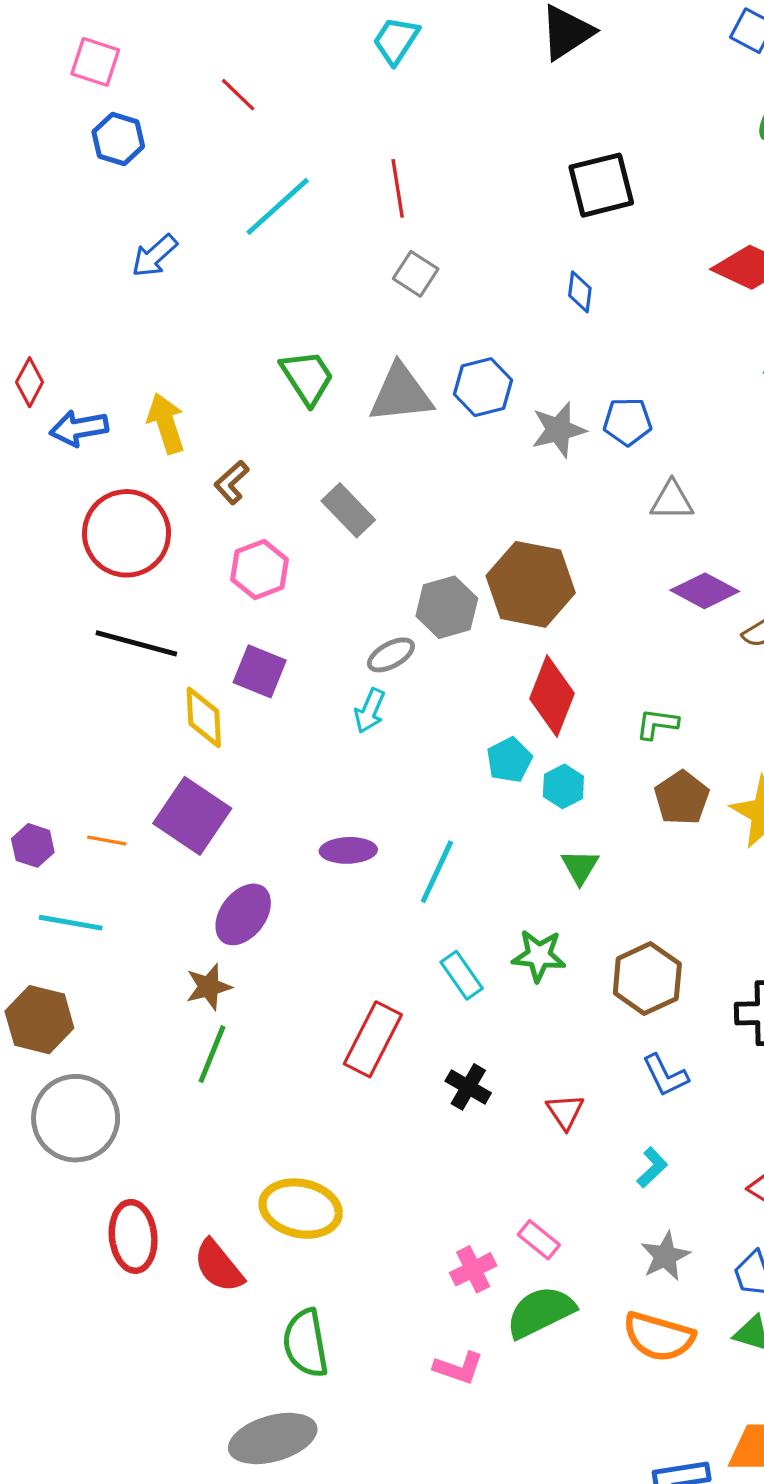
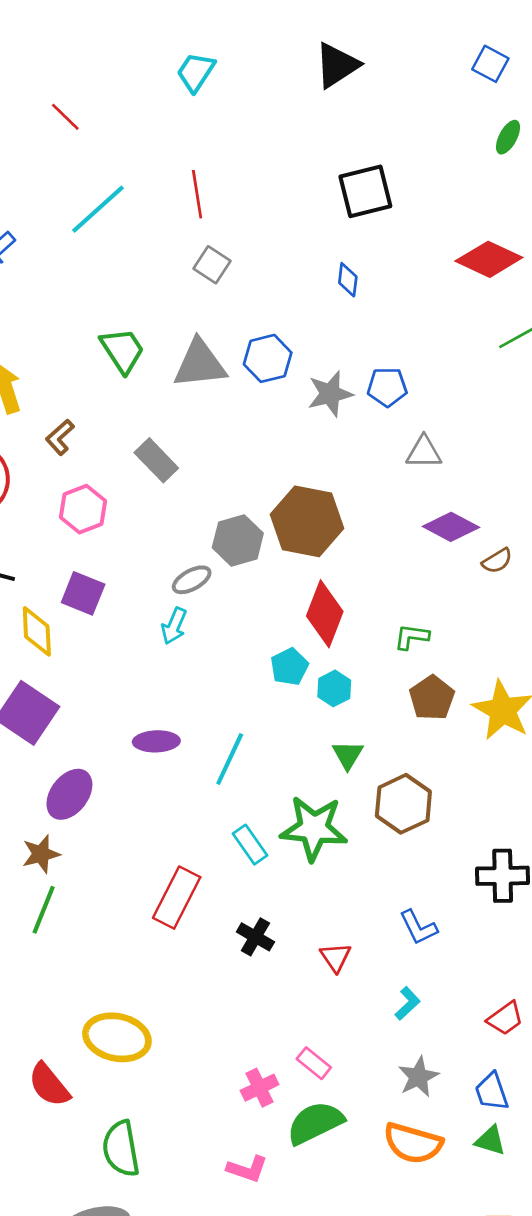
green star: (539, 956) -> (314, 828), size x1.5
brown hexagon: (647, 979) -> (403, 804), moved

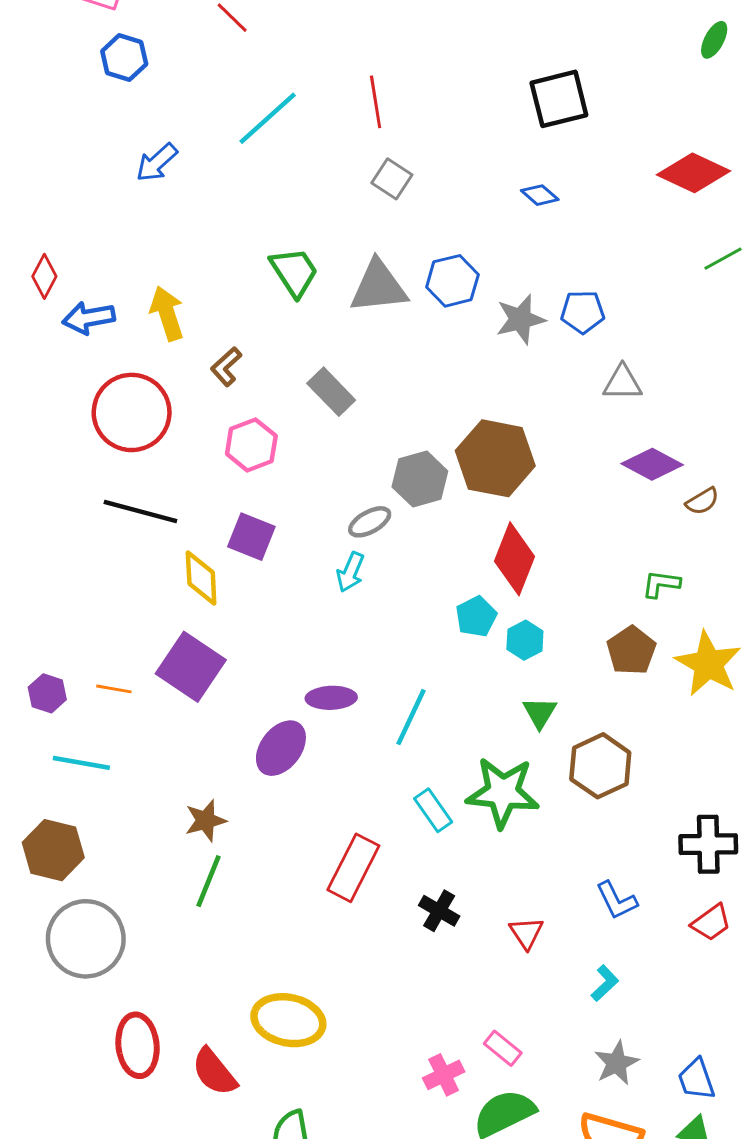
blue diamond: (348, 280) -> (540, 195), turned -56
green L-shape: (412, 637) -> (661, 584), moved
purple ellipse: (69, 794) -> (281, 748), moved
red trapezoid: (505, 1018) -> (711, 923), moved

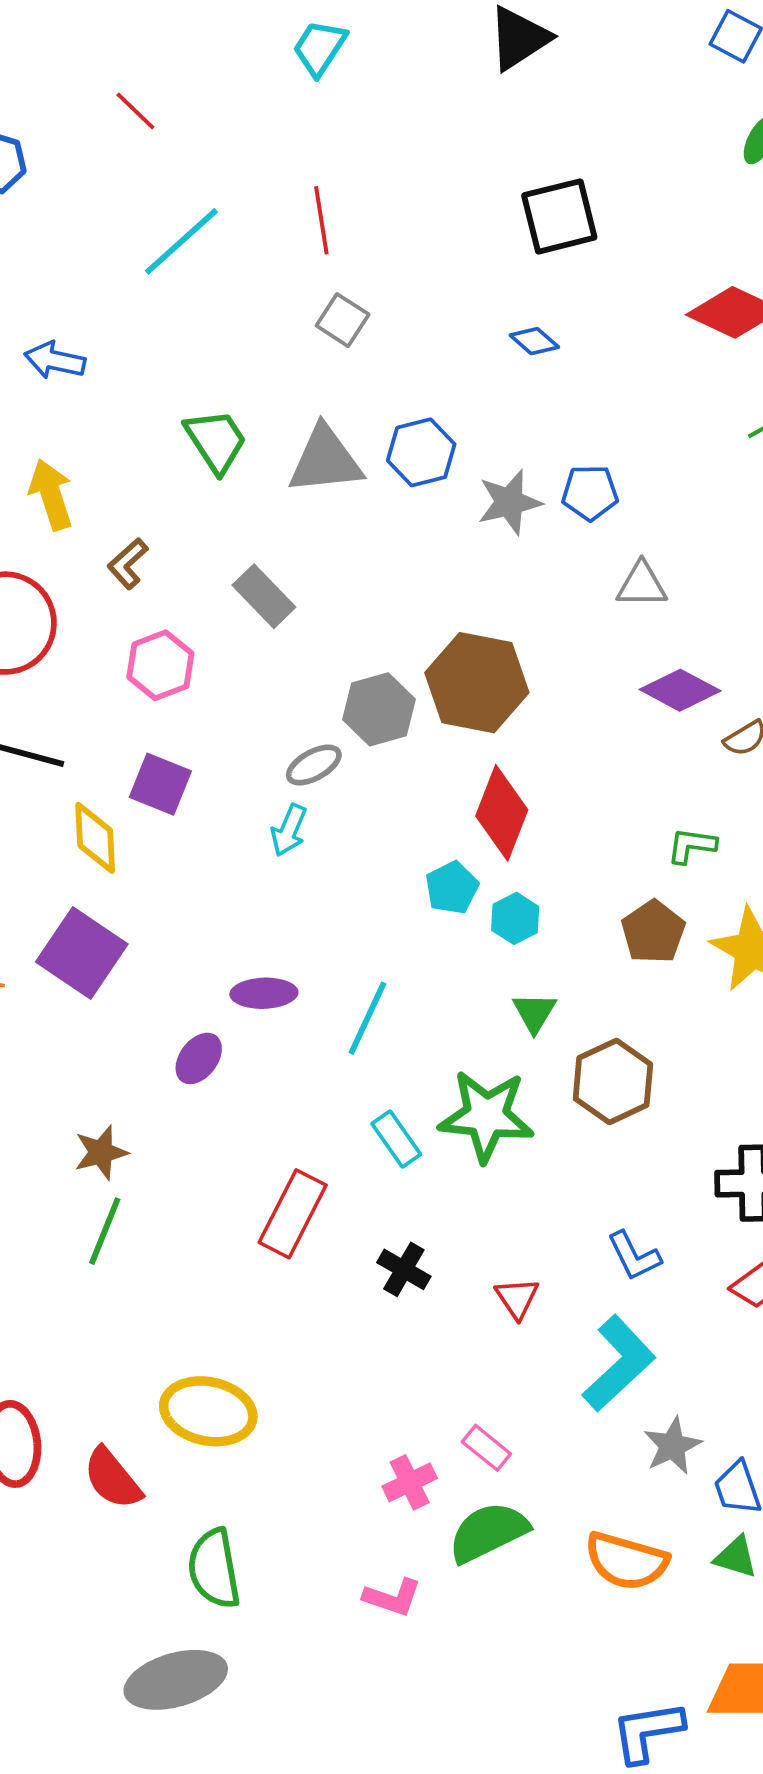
blue arrow: (157, 163) -> (55, 360), moved, turned 54
purple ellipse: (281, 748) -> (199, 1058), size x0.7
cyan L-shape: (605, 983) -> (619, 1363), size x2.0
gray star: (617, 1063) -> (672, 1446), moved

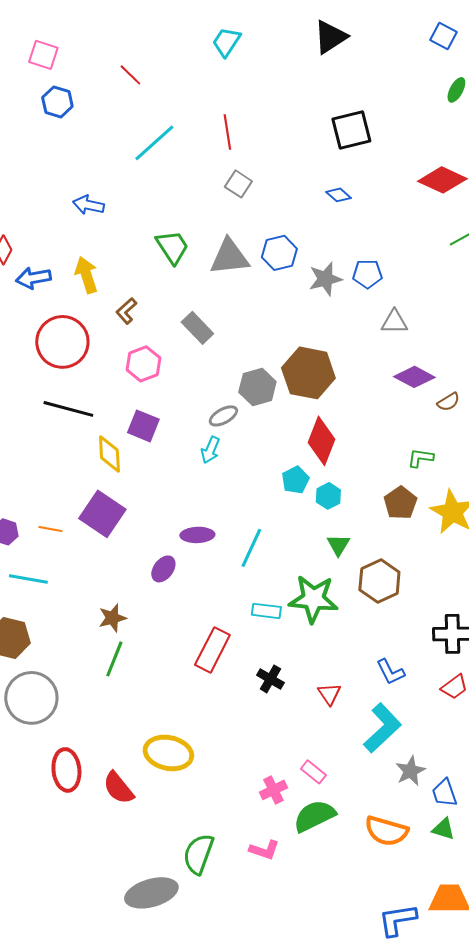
cyan rectangle: (396, 1139) -> (266, 611), turned -48
green semicircle: (214, 1569) -> (198, 854), moved, turned 30

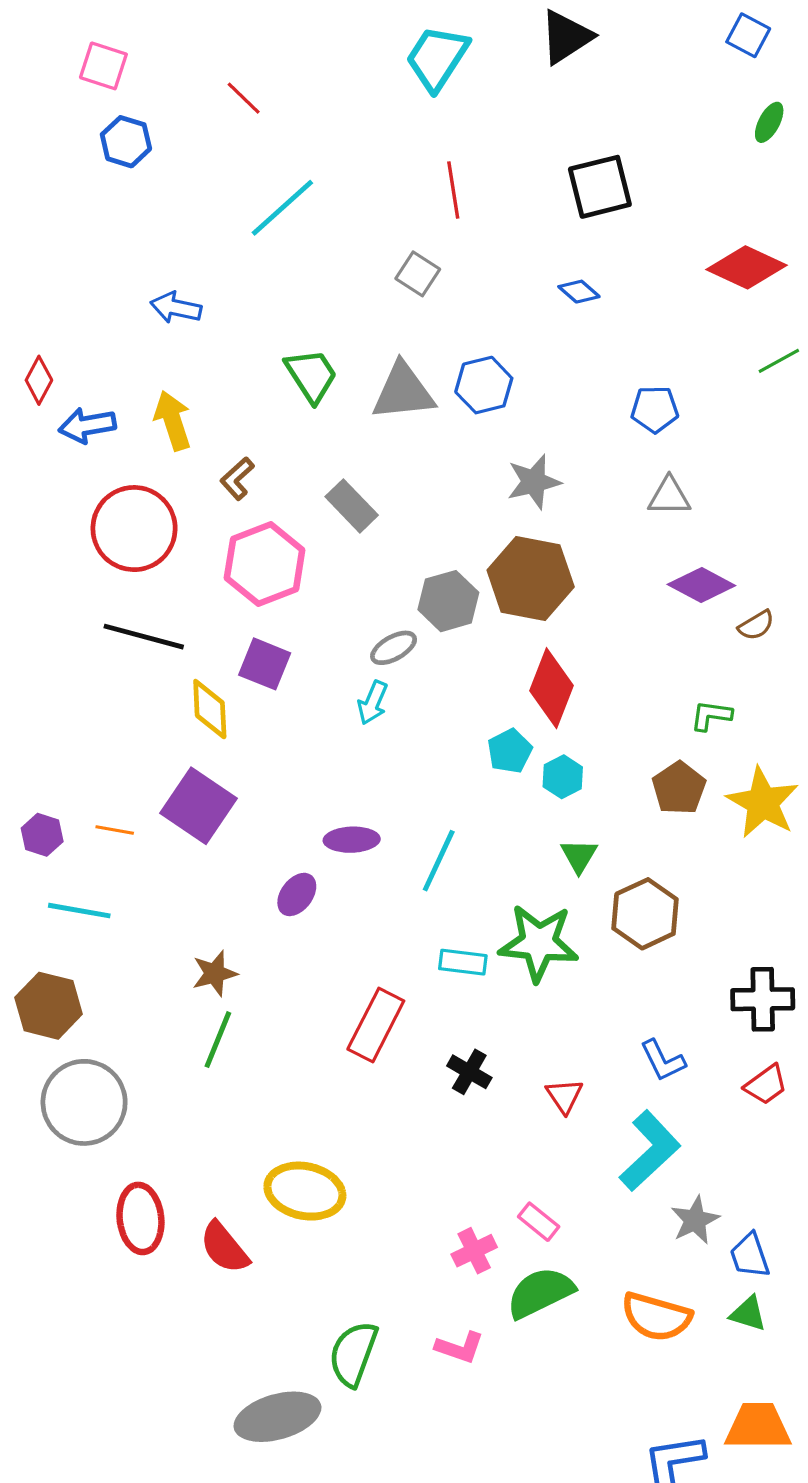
cyan trapezoid: (226, 42) -> (437, 58), moved, size x1.4
red line: (227, 132) -> (453, 190), moved
blue pentagon: (367, 274) -> (655, 409), moved
gray star: (325, 279) -> (534, 482), moved
pink hexagon: (143, 364) -> (265, 564), size x1.4

